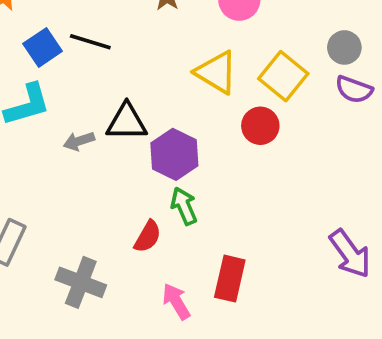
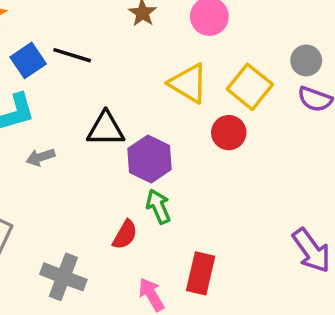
gray arrow: (79, 141) -> (40, 157), moved

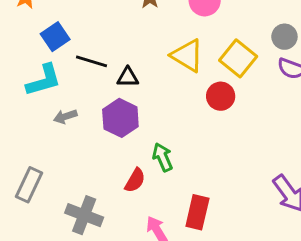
black line: (72, 55) -> (91, 61), moved
black triangle: (106, 129) -> (128, 77), moved, size x0.7
purple hexagon: (150, 159) -> (120, 118), moved

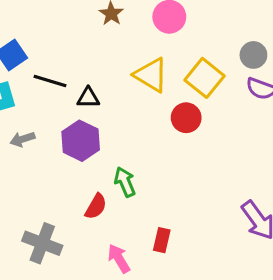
red rectangle: (197, 212) -> (162, 240), size x0.7

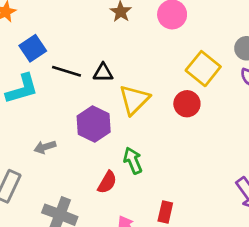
yellow triangle: (151, 75) -> (134, 100), moved, turned 44
black triangle: (88, 98) -> (103, 73), moved
gray arrow: (22, 139) -> (45, 147), moved

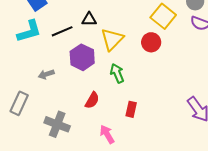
black line: (67, 71) -> (62, 31), moved, turned -40
green arrow: (133, 161) -> (117, 73), moved
red rectangle: (165, 212) -> (131, 109), moved

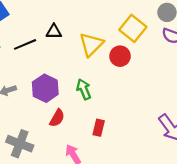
yellow triangle: (112, 39) -> (91, 44), moved
purple hexagon: (82, 57) -> (45, 88), moved

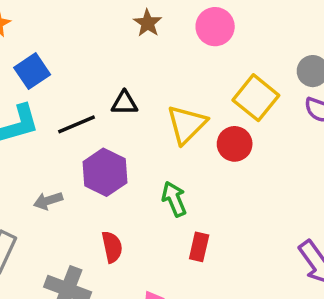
purple hexagon: (45, 88) -> (105, 172), moved
red semicircle: (57, 118) -> (112, 247), moved, turned -42
red rectangle: (99, 128) -> (199, 247), moved

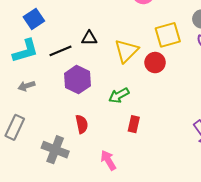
yellow square: (256, 98) -> (168, 35), turned 35
green arrow: (174, 199) -> (119, 95), turned -96
gray arrow: (48, 201) -> (26, 86), moved

